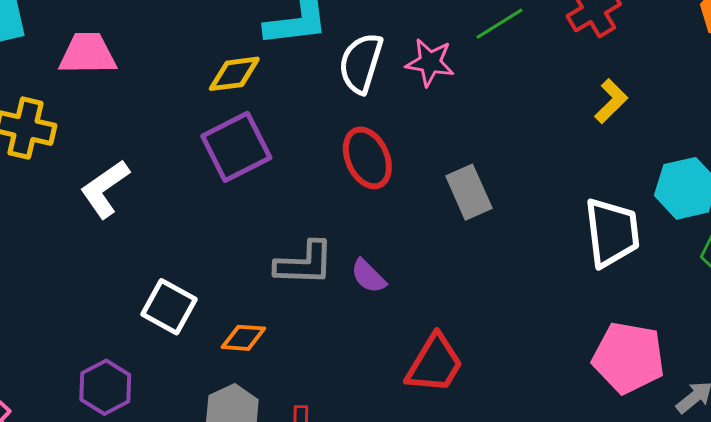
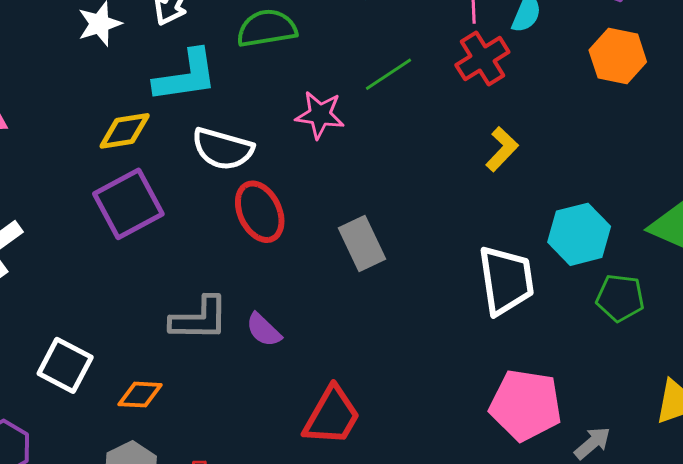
white semicircle: (361, 63) -> (223, 149), moved, turned -90

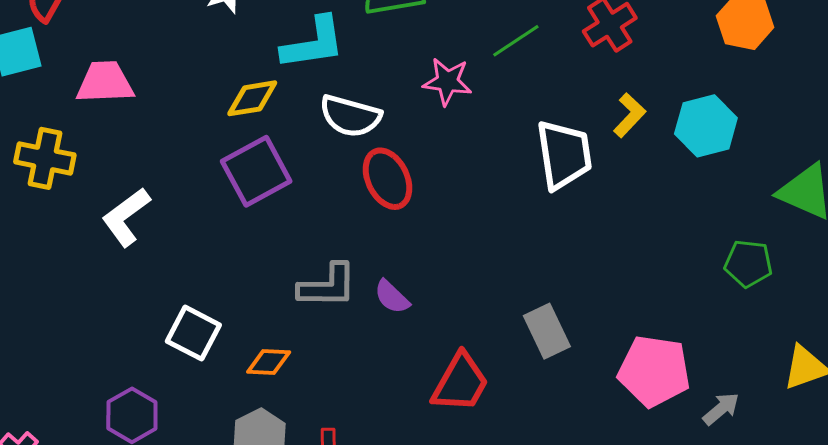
cyan hexagon: (579, 234) -> (706, 126), moved
gray rectangle: (362, 243) -> (547, 331), moved
white trapezoid: (506, 280) -> (564, 155), moved

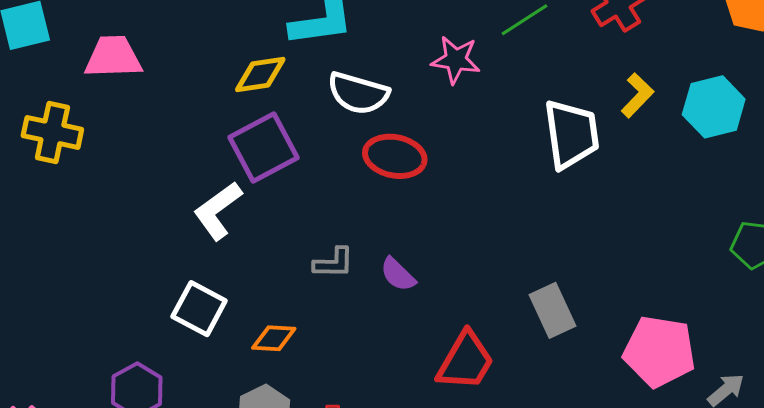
red ellipse: (388, 179) -> (395, 156), turned -54
white L-shape: (126, 217) -> (218, 211), moved
gray L-shape: (328, 286) -> (334, 263), size x0.7

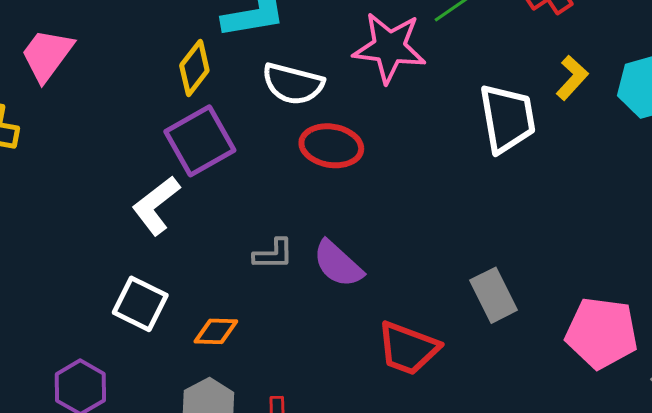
pink trapezoid: (113, 57) -> (47, 55), turned -50
pink star: (456, 60) -> (389, 47), size x1.5
yellow diamond: (260, 74) -> (194, 68), turned -42
purple semicircle: (398, 274) -> (338, 264), size x1.4
red trapezoid: (465, 361) -> (408, 348), turned 82

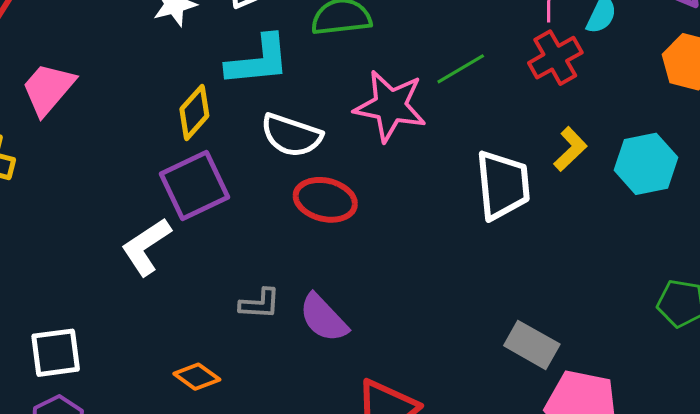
gray rectangle: (494, 295) -> (532, 345), moved, turned -38
white square: (140, 304) -> (56, 353), moved, turned -38
orange diamond: (216, 331) -> (197, 377), turned 30

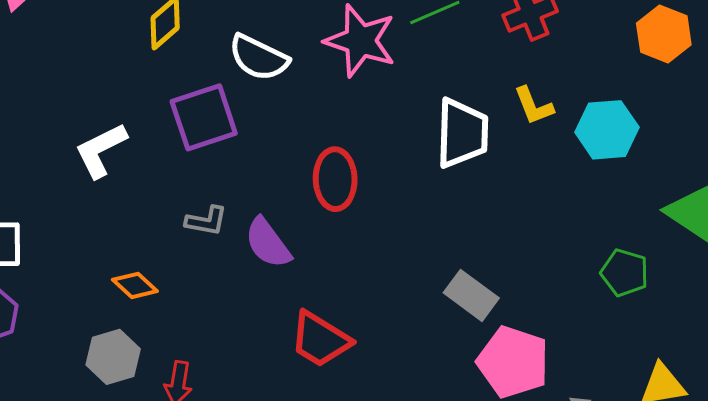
yellow L-shape: (570, 149) -> (534, 106), turned 105
purple square: (195, 186) -> (204, 117), moved
red ellipse: (325, 200) -> (335, 179), moved, turned 68

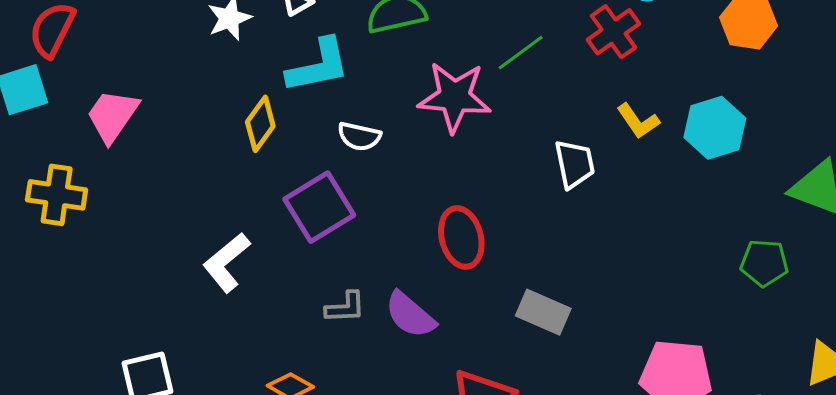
white semicircle: (259, 58) -> (359, 136), size x0.7
white trapezoid: (462, 133) -> (575, 164), size x0.7
gray rectangle: (471, 295) -> (543, 312), moved

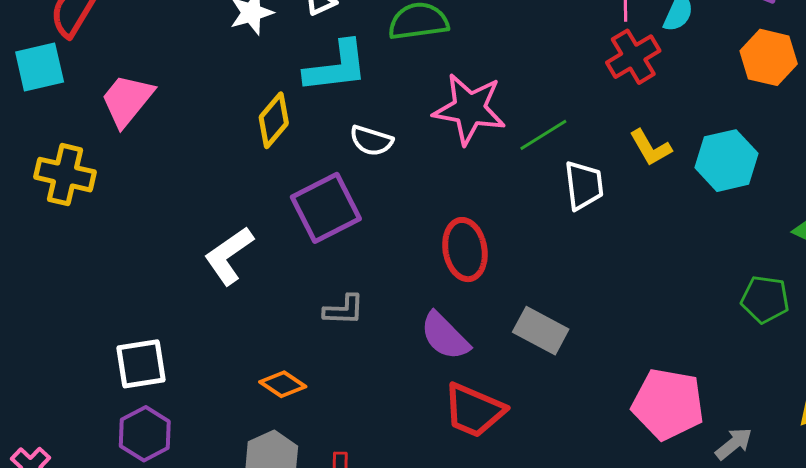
green line: (521, 53) -> (543, 135), moved
purple semicircle: (410, 315) -> (445, 336), moved

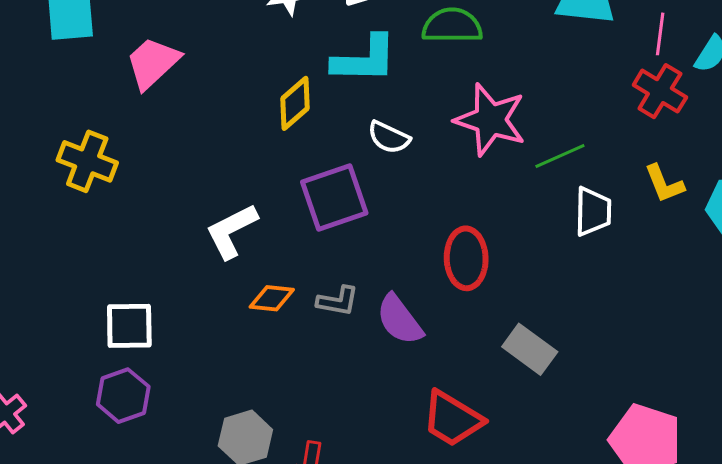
red cross: (633, 57) -> (660, 91), turned -36
yellow cross: (65, 175) -> (87, 161), moved
purple semicircle: (445, 336) -> (399, 320), moved
orange diamond: (283, 384) -> (272, 298), moved, turned -36

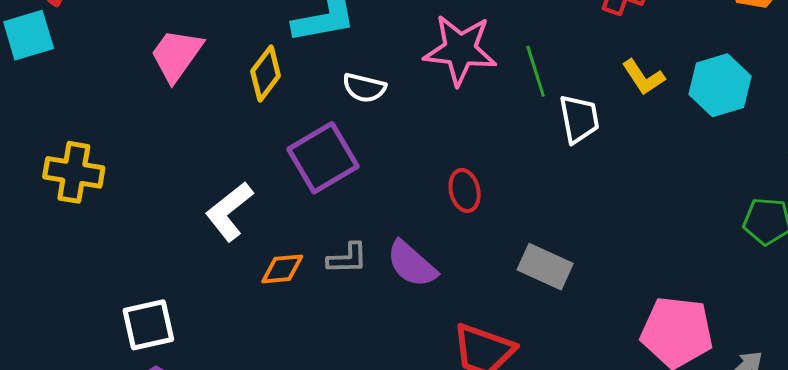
pink trapezoid: (153, 63) -> (176, 55), moved
green line: (560, 156) -> (536, 71), turned -72
red ellipse: (466, 258) -> (465, 191), size x0.7

